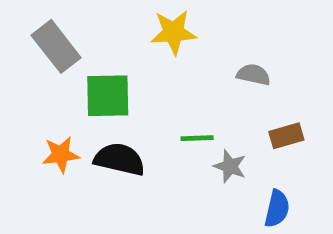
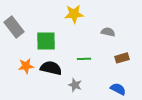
gray rectangle: (56, 46) -> (14, 27), moved
gray star: (230, 166) -> (75, 85), moved
blue semicircle: (277, 209) -> (118, 89), turned -77

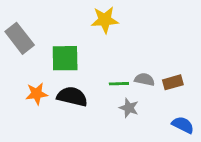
gray semicircle: (108, 32) -> (144, 79), moved
gray star: (75, 85) -> (129, 108), moved
blue semicircle: (118, 89) -> (183, 125), moved

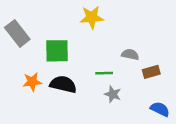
gray semicircle: (144, 79) -> (130, 55), moved

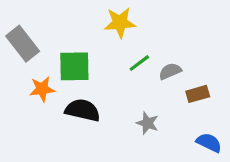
gray semicircle: (130, 55) -> (170, 71), turned -35
green line: (104, 73) -> (139, 63), moved, turned -35
orange star: (32, 82) -> (42, 89), moved

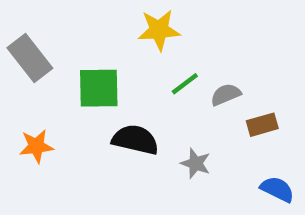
orange star: (42, 89) -> (36, 146), moved
black semicircle: (83, 110) -> (135, 140), moved

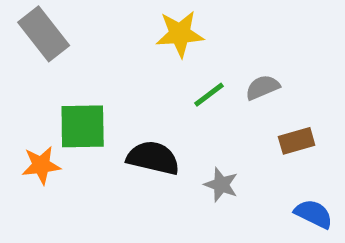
gray rectangle: (30, 58) -> (44, 34), moved
green square: (99, 88) -> (83, 126), moved
gray semicircle: (226, 95) -> (262, 87), moved

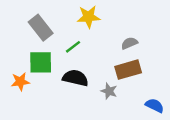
gray rectangle: (44, 34) -> (41, 28), moved
green line: (209, 95) -> (73, 47), moved
brown rectangle: (297, 141) -> (128, 70), moved, size x1.5

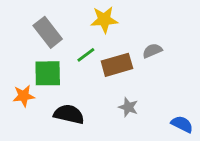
brown rectangle: (128, 70) -> (117, 65), moved
black semicircle: (75, 78) -> (69, 114), moved

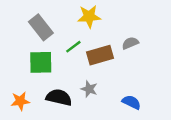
orange star: (24, 96) -> (20, 101), moved
gray star: (128, 107) -> (89, 89), moved
blue semicircle: (182, 124) -> (131, 102), moved

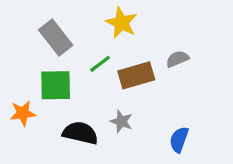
yellow star: (89, 16) -> (121, 23), turned 30
orange star: (20, 101) -> (23, 113), moved
blue semicircle: (131, 102) -> (179, 140), turned -96

